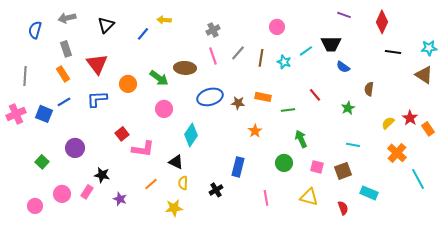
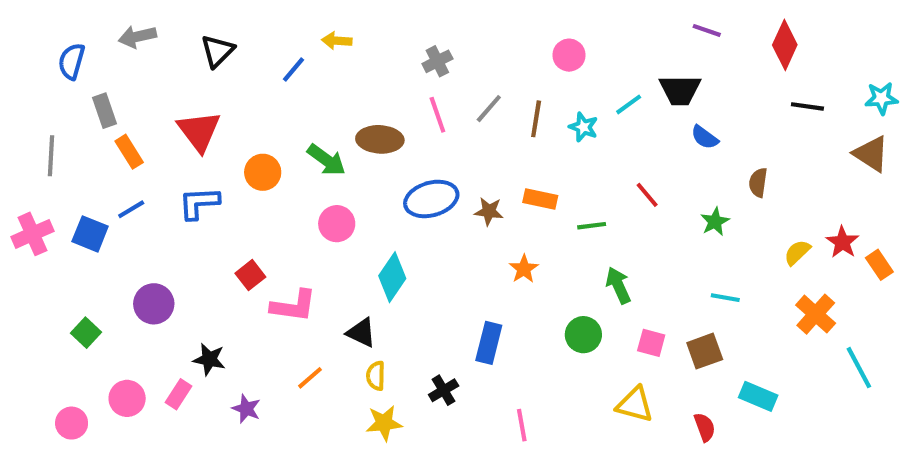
gray rectangle: (66, 49) -> (104, 111), moved
pink line: (266, 198) -> (522, 425), moved
yellow star: (174, 208) -> (384, 423), moved

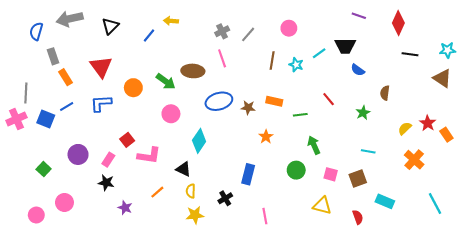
gray arrow: (137, 37) -> (70, 19), size x1.4
gray line: (489, 109) -> (248, 34), moved
gray line: (51, 156) -> (26, 93), moved
cyan line: (859, 368) -> (435, 204), moved
pink rectangle: (178, 394) -> (108, 160), moved

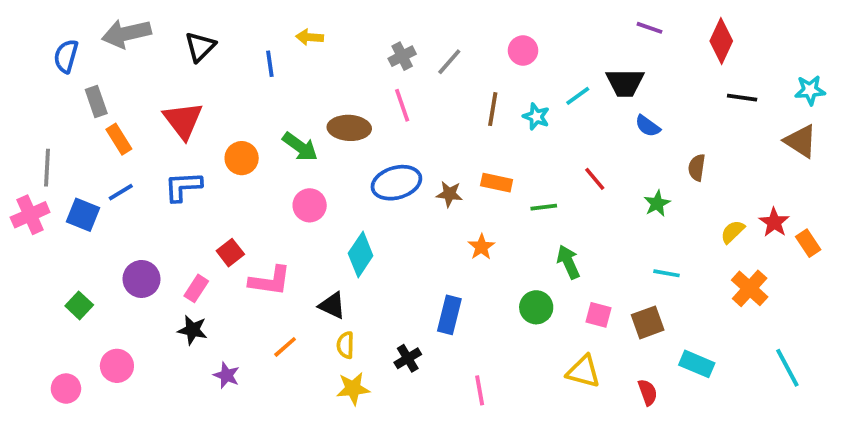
blue line: (149, 35) -> (270, 64), turned -48

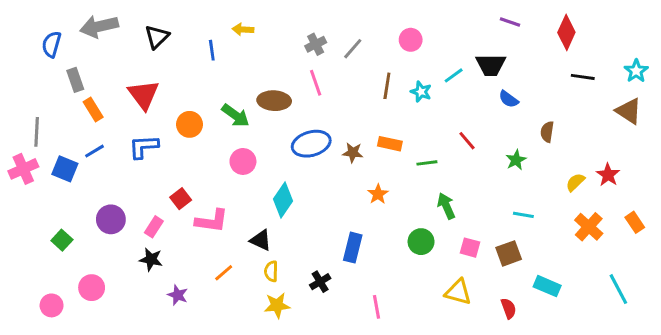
cyan star: (810, 90) -> (636, 71), turned -30
orange rectangle: (808, 243) -> (635, 222), moved

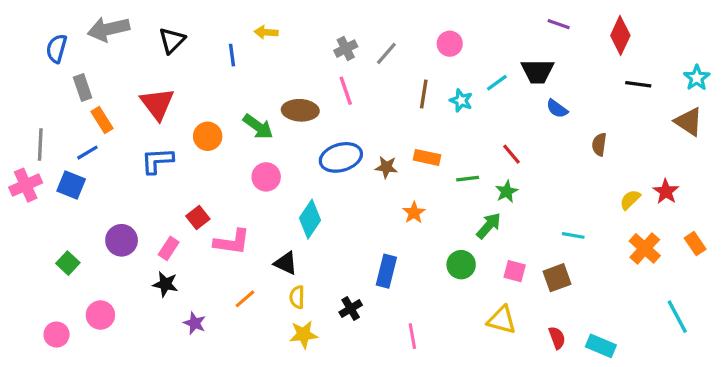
blue line: (95, 151) -> (87, 153), moved
green star: (516, 160) -> (507, 192), moved
green arrow: (446, 206) -> (489, 226), turned 65
cyan rectangle: (547, 286) -> (601, 346), moved

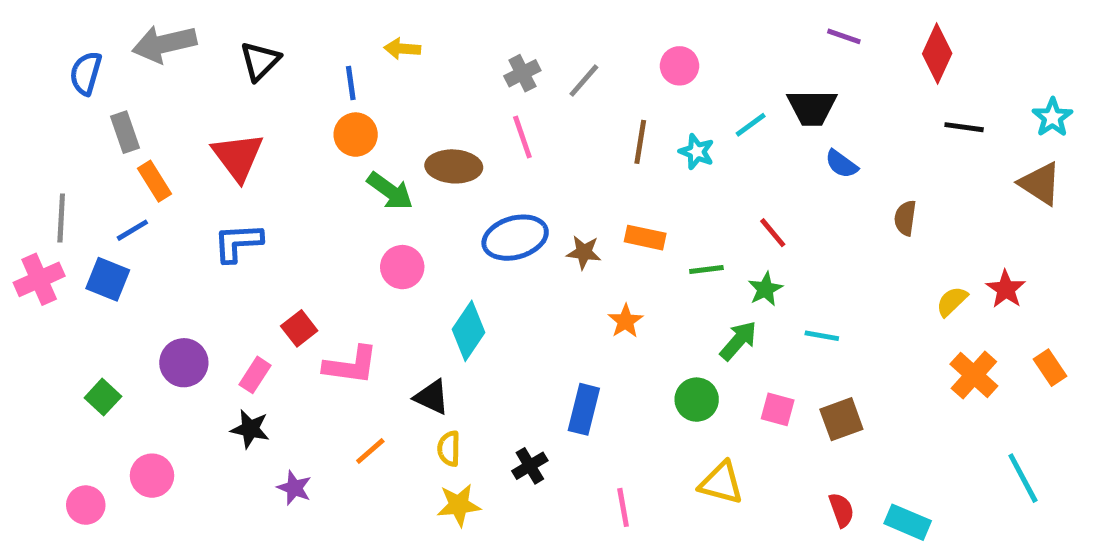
orange circle: (208, 136) -> (356, 135), moved
cyan line: (573, 235) -> (822, 336), moved
yellow triangle: (502, 320) -> (721, 483), moved

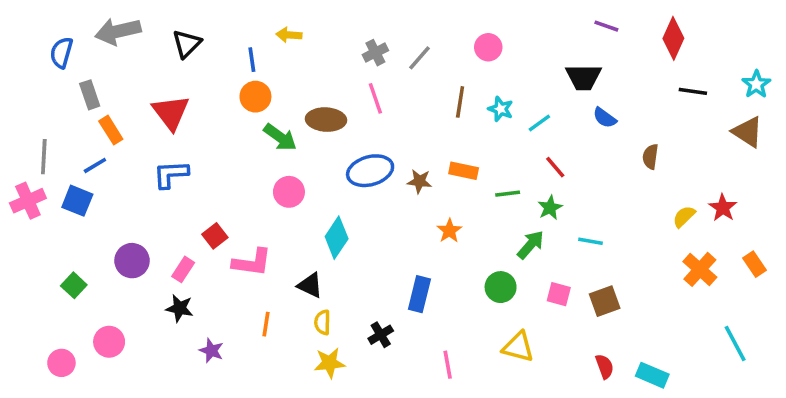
cyan line: (751, 125) -> (539, 123), moved
orange line: (370, 451) -> (266, 324), turned -40

